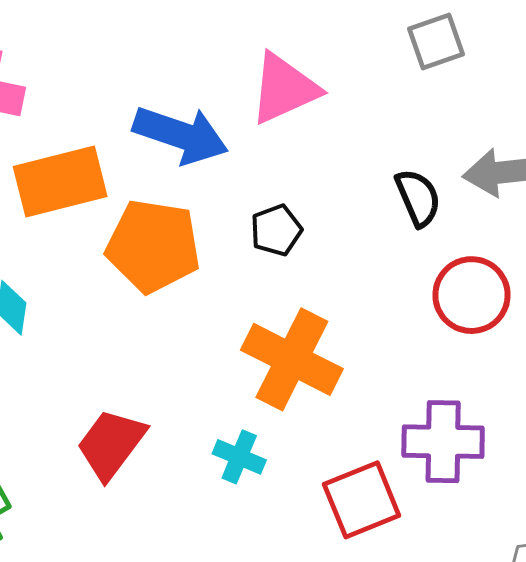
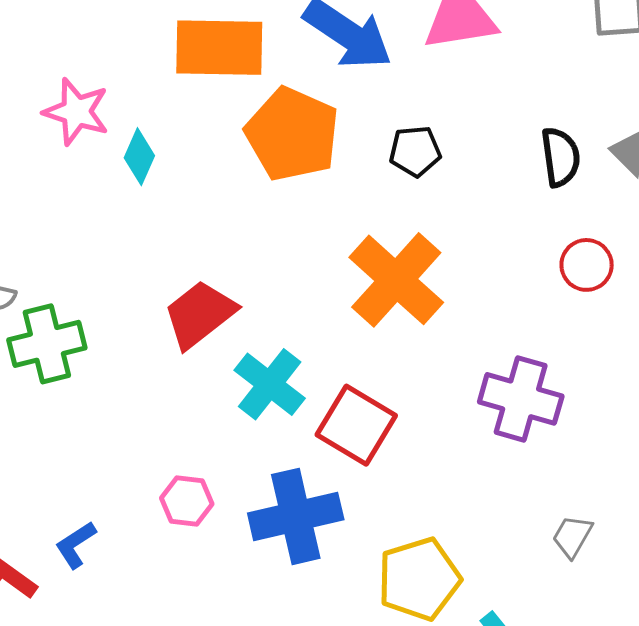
red circle: (471, 295) -> (587, 265), size x0.7
cyan cross: (239, 457) -> (270, 384), moved, size x1.4
red square: (362, 500) -> (356, 425), moved, turned 38

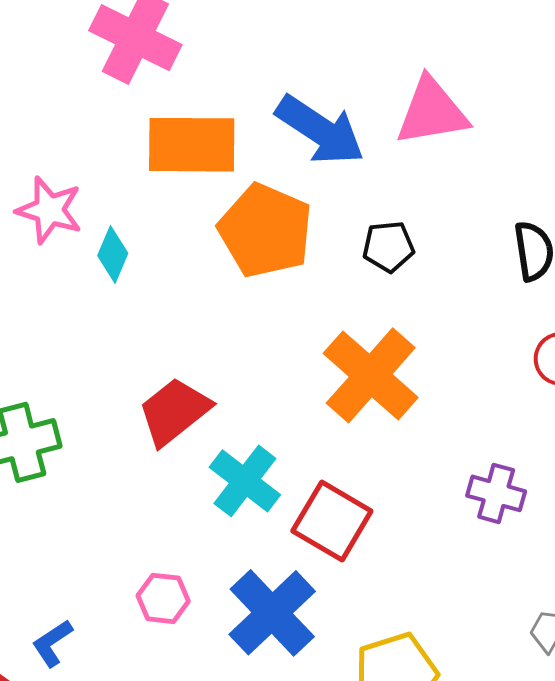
purple cross: (521, 399) -> (496, 493), size x0.7
blue cross: (296, 516) -> (272, 613), turned -30

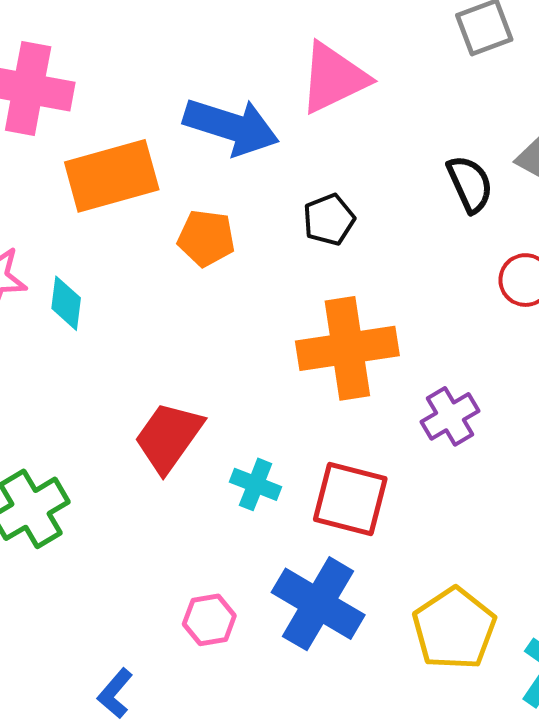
orange pentagon: (265, 231) -> (206, 238), size x0.6
orange cross: (371, 375) -> (347, 348), turned -34
cyan cross: (245, 481) -> (256, 484), size x0.7
purple cross: (496, 493) -> (450, 416), moved, turned -30

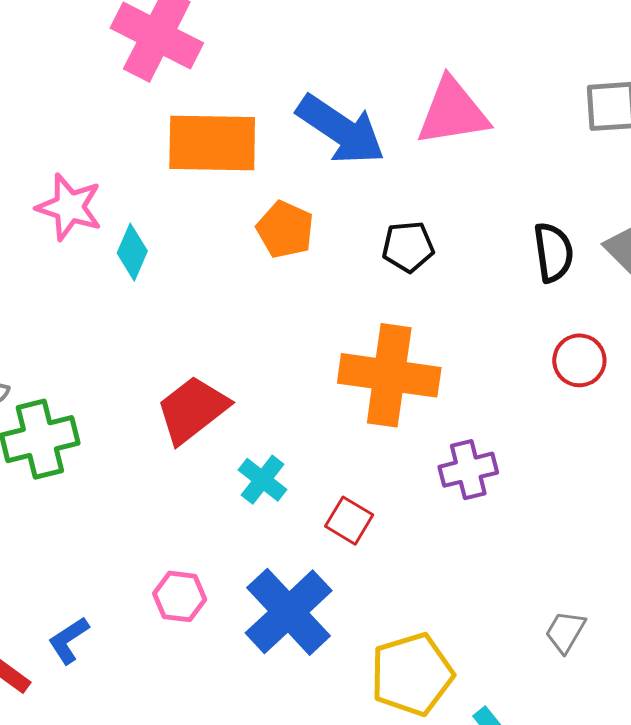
red square: (350, 499) -> (349, 521), size x0.6

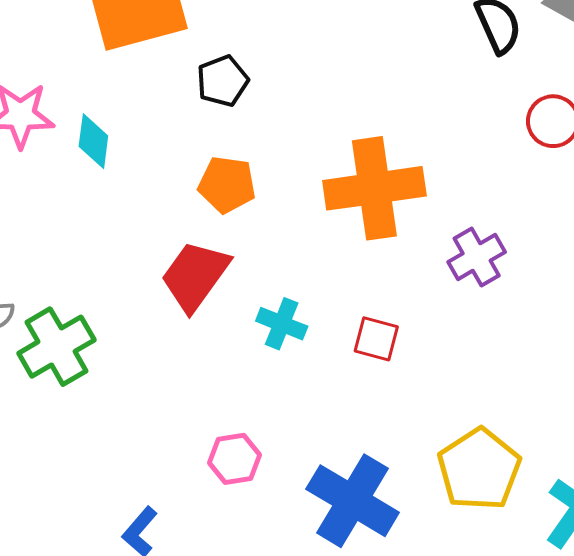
orange pentagon: (285, 230) -> (227, 185), moved
black pentagon: (408, 247) -> (223, 81), moved
blue cross: (289, 612) -> (353, 501), moved

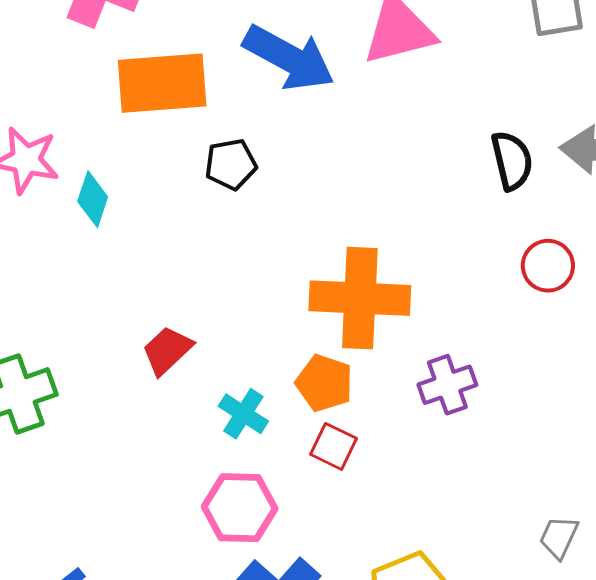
orange pentagon: (227, 185) -> (324, 383), moved
red trapezoid: (195, 276) -> (167, 350), size x0.7
pink hexagon: (234, 459) -> (240, 508), moved, size x1.4

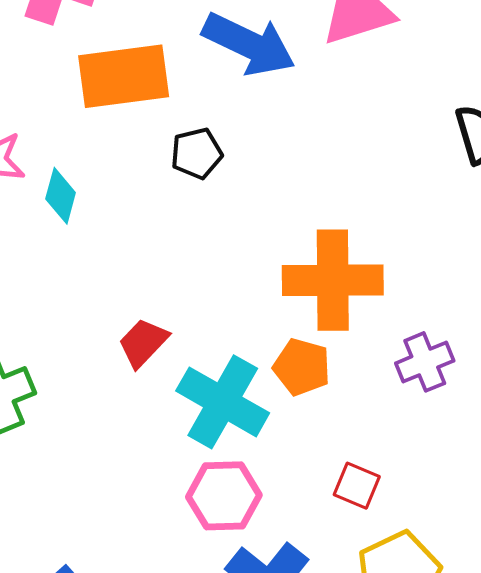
cyan cross: (243, 414) -> (223, 402), size x1.8
red square: (333, 446) -> (357, 486), moved

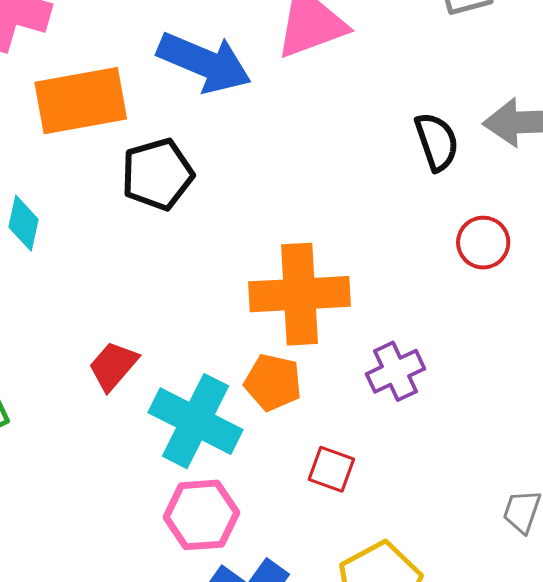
black pentagon: (197, 153) -> (157, 174), size x1.4
red square: (357, 486) -> (331, 469), moved

